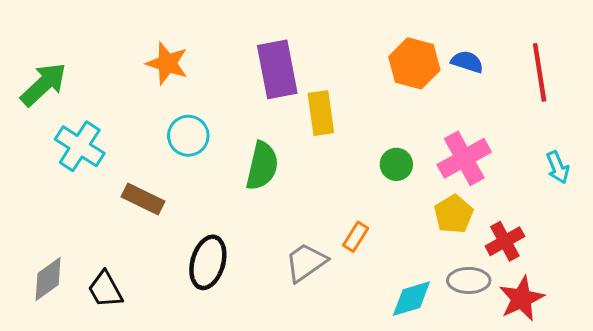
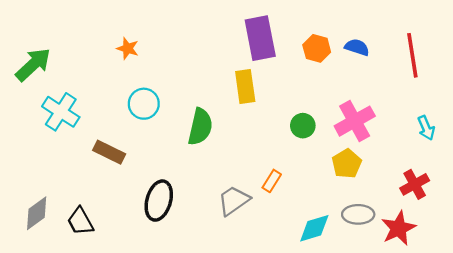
orange star: (167, 63) -> (128, 48), size x0.7
orange hexagon: (414, 63) -> (317, 48), size x0.7
purple rectangle: (277, 69) -> (260, 38), moved
red cross: (505, 241) -> (415, 184), moved

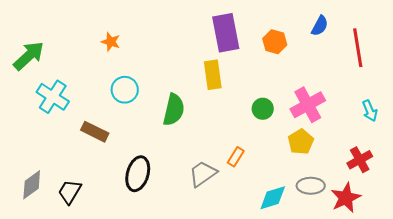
blue semicircle: (357, 47) -> (320, 26), moved, turned 100
black trapezoid: (80, 221) -> (70, 192), turned 60

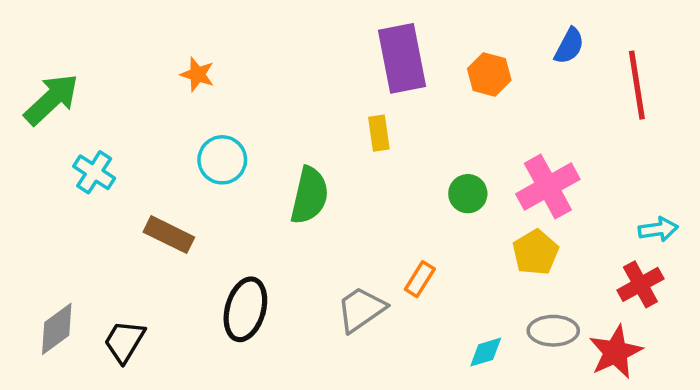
yellow rectangle: (213, 75) -> (379, 133), size x0.7
cyan cross: (53, 97) -> (94, 172), size x0.7
cyan arrow: (370, 111) -> (658, 229), moved, turned -75
cyan diamond: (273, 198) -> (486, 352), size x0.7

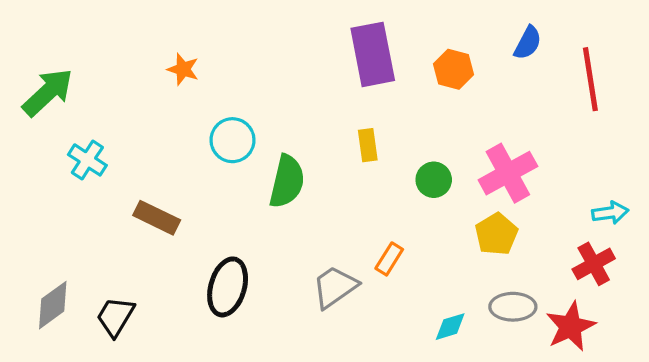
yellow rectangle: (379, 133) -> (368, 145), moved
cyan circle: (222, 160) -> (233, 140), moved

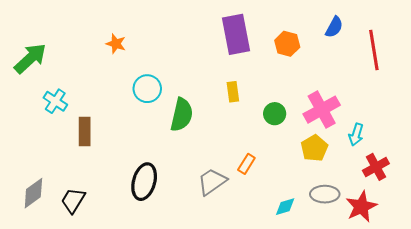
cyan arrow: (610, 213) -> (356, 135), moved, turned 115
brown rectangle: (157, 218) -> (85, 131), moved, turned 64

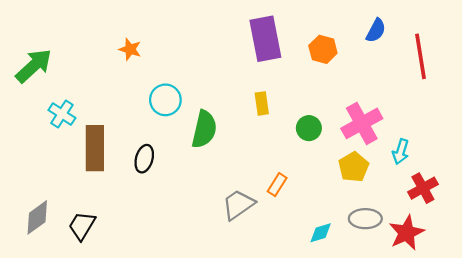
brown rectangle: (85, 131) -> (95, 148), size x1.4
black ellipse: (144, 182) -> (144, 159), moved, size x0.7

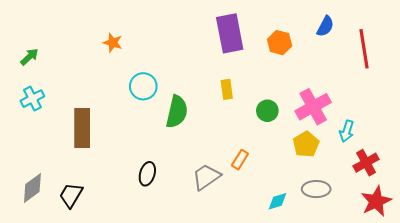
green arrow: (34, 66) -> (29, 57), size x0.6
cyan cross: (62, 114) -> (32, 99), moved, turned 30
black ellipse: (144, 159) -> (147, 174), moved
red star: (406, 233) -> (376, 201), moved

